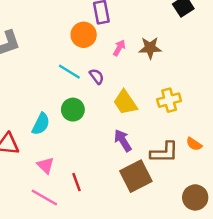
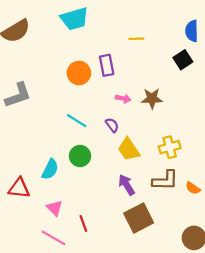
orange circle: (84, 35) -> (79, 73), moved
pink arrow: (119, 48) -> (123, 98), turned 72
purple semicircle: (97, 76) -> (112, 125), moved
brown L-shape: (164, 152) -> (165, 180), moved

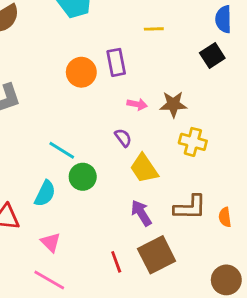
cyan line: (77, 121) -> (62, 150), moved
yellow cross: (170, 147) -> (193, 142), moved, turned 30
orange semicircle: (193, 188) -> (225, 217), turned 48
red line: (83, 224) -> (116, 262), moved

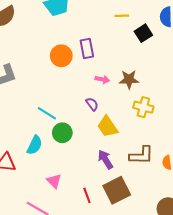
yellow line: (154, 29) -> (122, 16), moved
black square: (212, 55) -> (143, 33), moved
pink triangle: (51, 242) -> (54, 181), moved

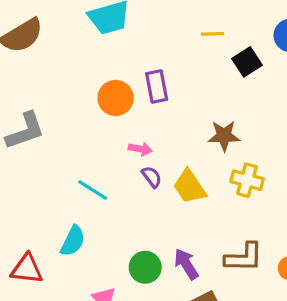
pink arrow: (102, 79) -> (140, 149), moved
purple semicircle: (92, 104) -> (152, 177), moved
yellow trapezoid: (107, 127) -> (190, 187), moved
green circle: (62, 133) -> (145, 267), moved

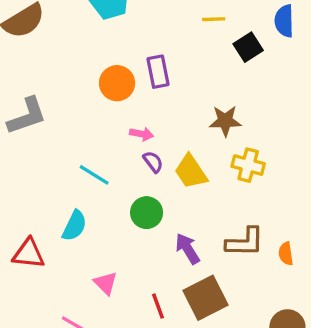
green circle: (145, 267) -> (147, 213), moved

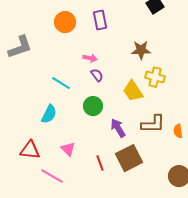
orange circle: (117, 83) -> (65, 22), moved
yellow trapezoid: (191, 172) -> (133, 91), moved
red triangle: (29, 254) -> (30, 150), moved

